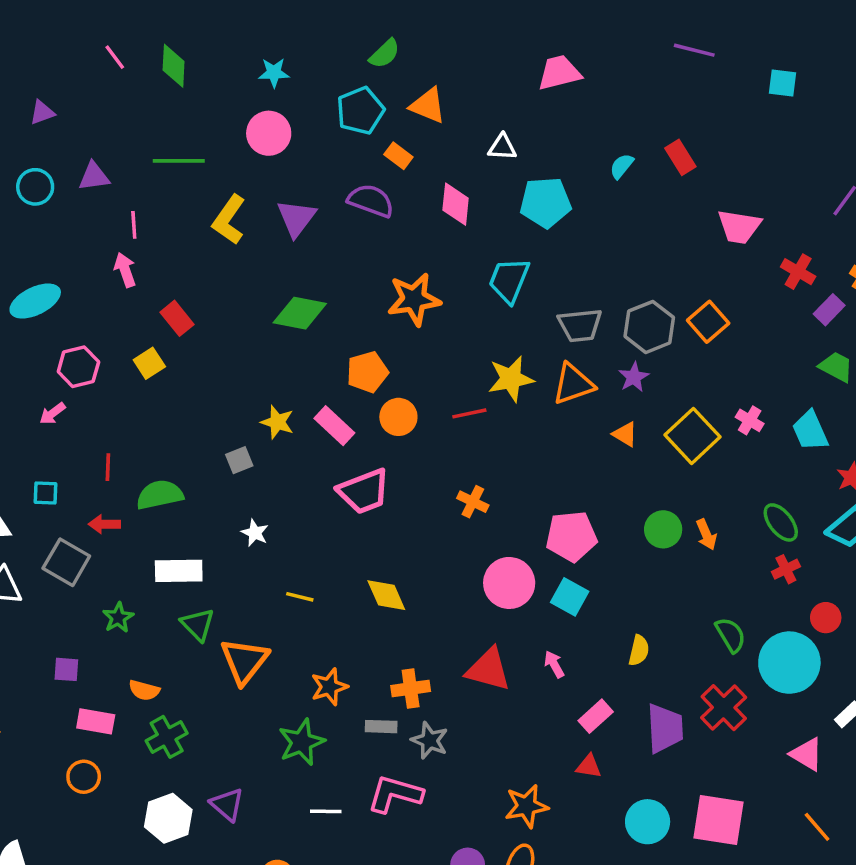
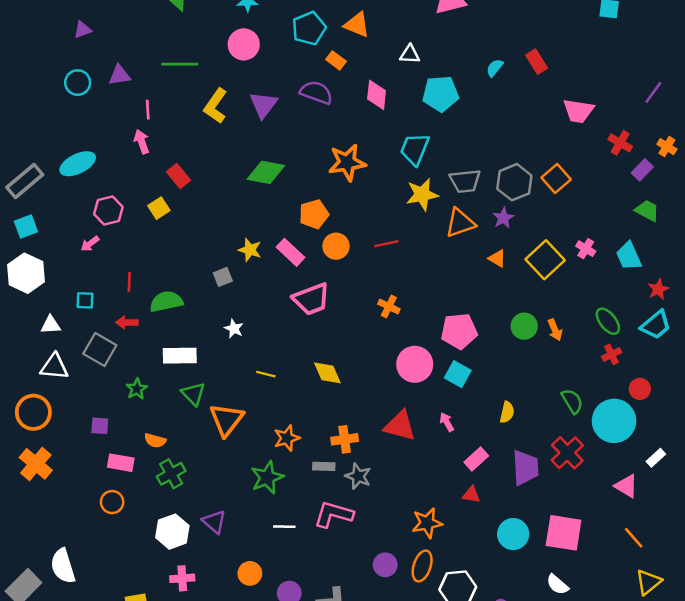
yellow star: (511, 379) -> (422, 195), moved

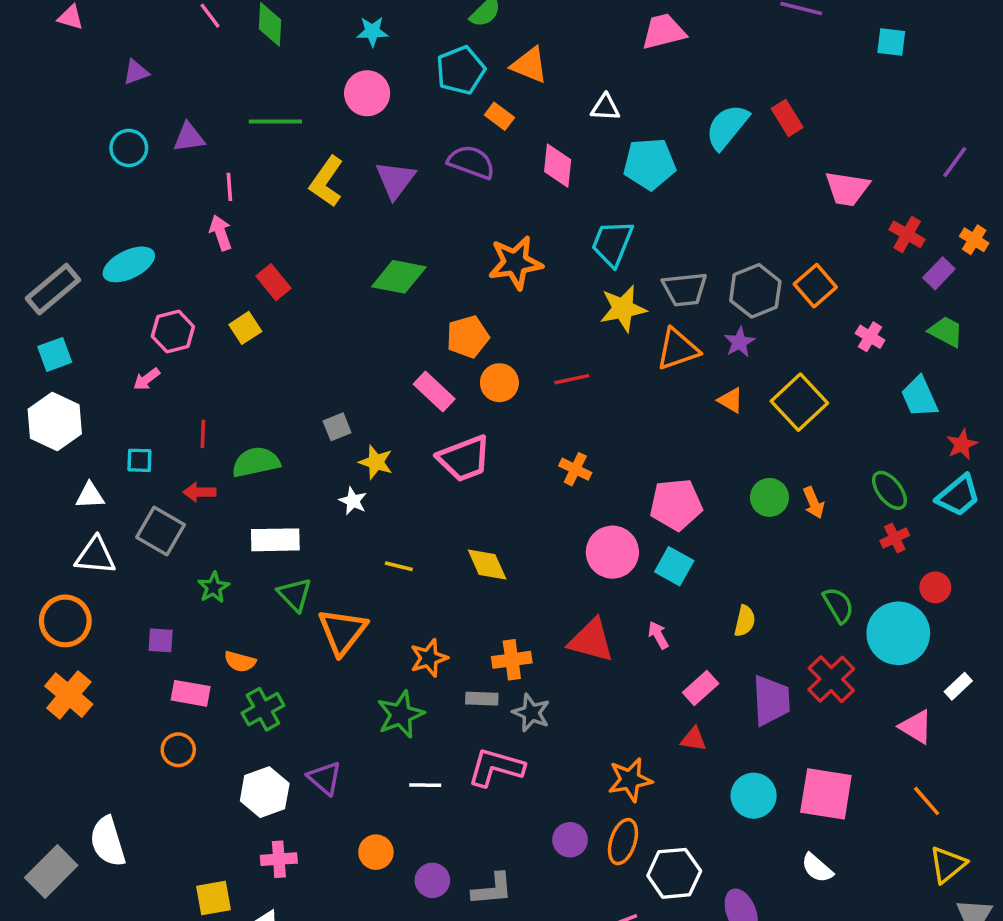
cyan semicircle: (495, 68) -> (727, 127), size x1.8
pink cross: (586, 249) -> (870, 337), moved
yellow star: (250, 250) -> (376, 462), moved

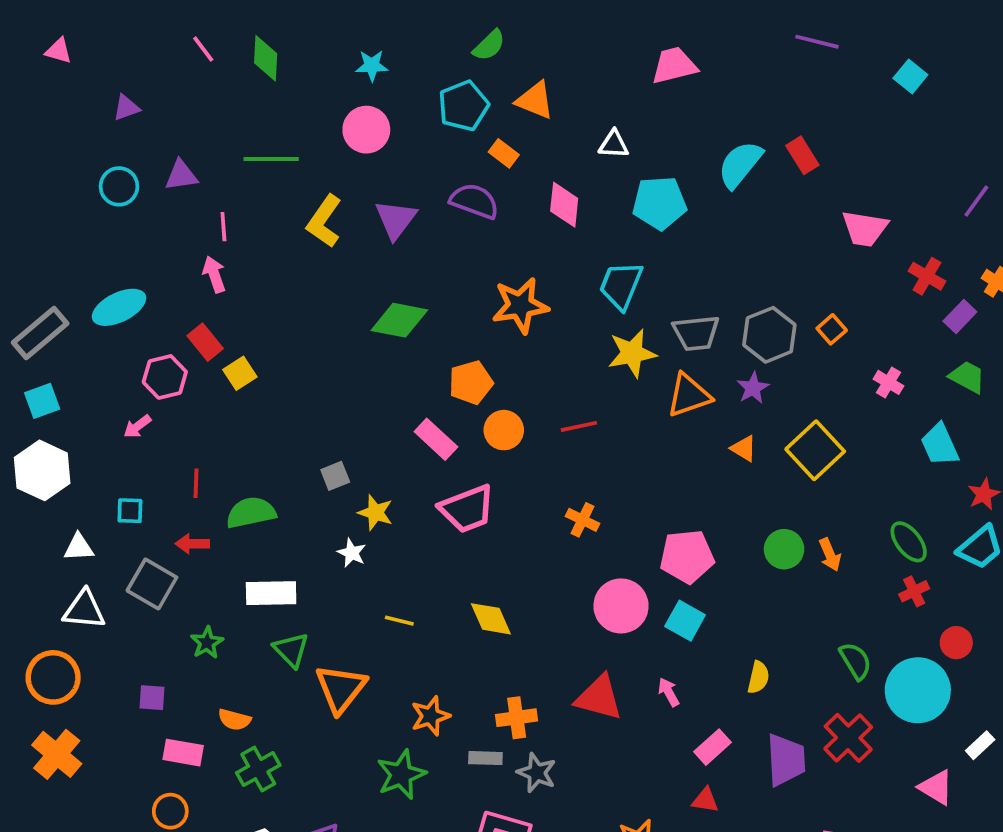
cyan square: (891, 42) -> (910, 76), turned 32
red rectangle: (274, 282) -> (205, 342), moved
orange square: (815, 286) -> (832, 329), size x0.7

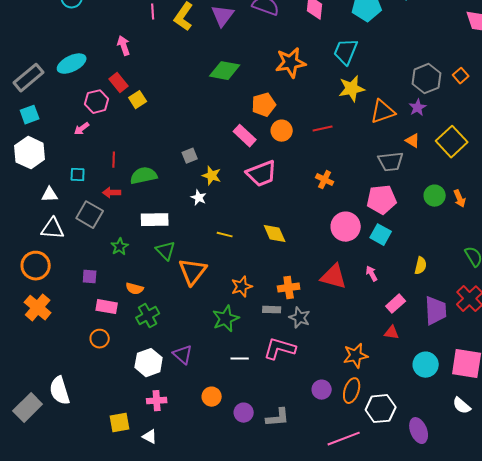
pink line: (223, 227) -> (153, 12), moved
gray trapezoid: (696, 333) -> (391, 162), moved

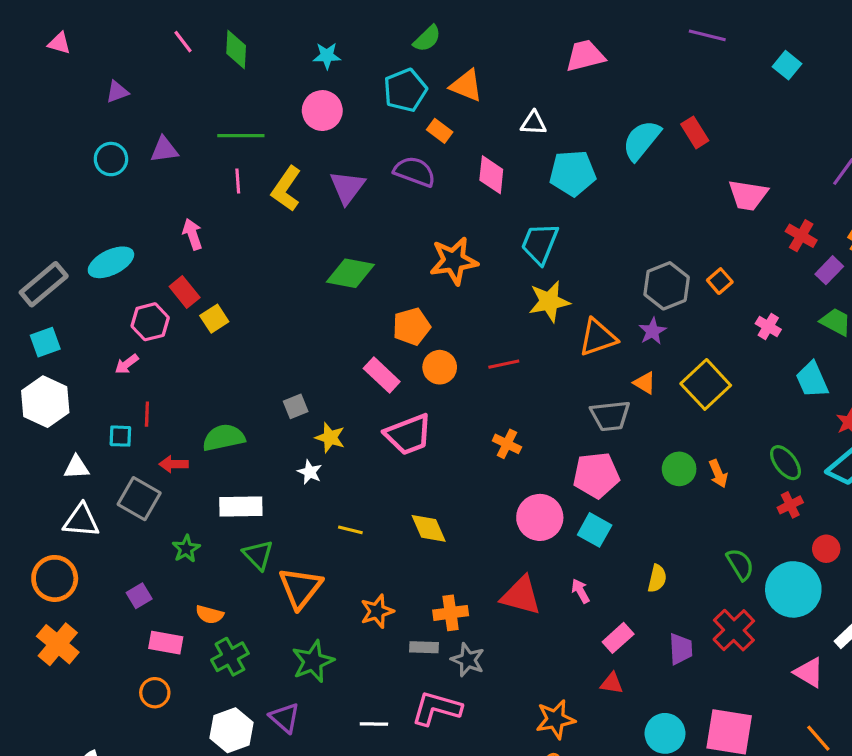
red line: (114, 160) -> (147, 414), moved
purple square: (90, 277) -> (139, 596), turned -35
purple trapezoid: (436, 311) -> (681, 649), size x0.7
green star: (226, 319) -> (313, 661), moved

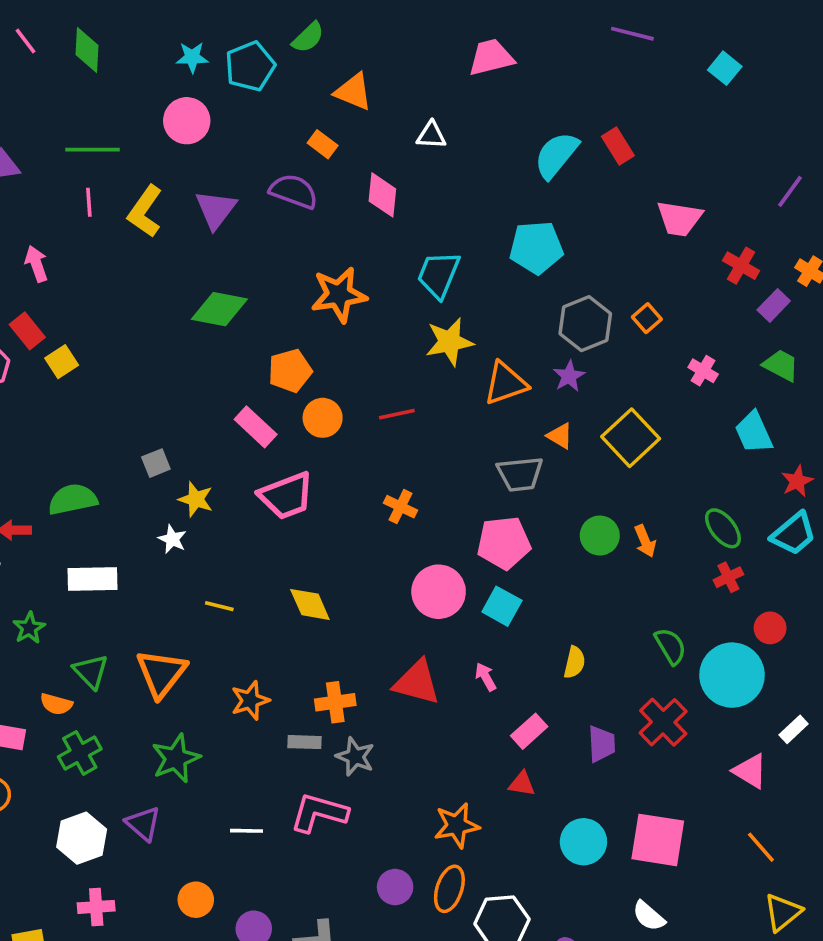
cyan pentagon: (405, 90) -> (250, 66), moved
cyan pentagon: (573, 173) -> (536, 248), moved
green triangle: (258, 555) -> (91, 671), moved

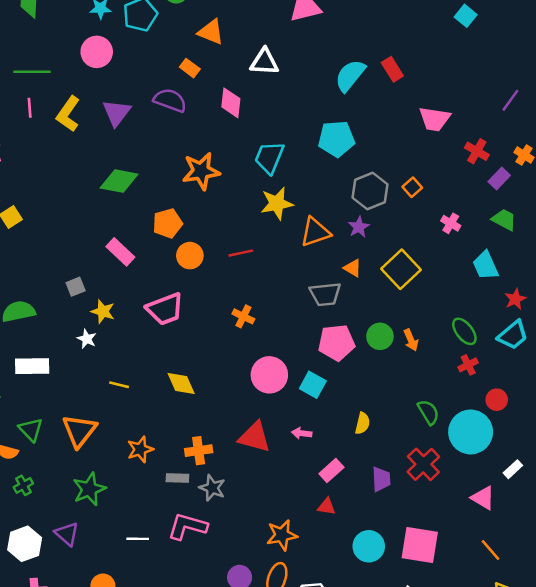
white triangle: (431, 135) -> (264, 62), size x1.4
pink rectangle: (256, 427) -> (120, 252), moved
pink pentagon: (504, 543) -> (336, 343), moved
pink arrow: (486, 677) -> (302, 433), turned -54
green cross: (80, 753) -> (23, 485), size x0.7

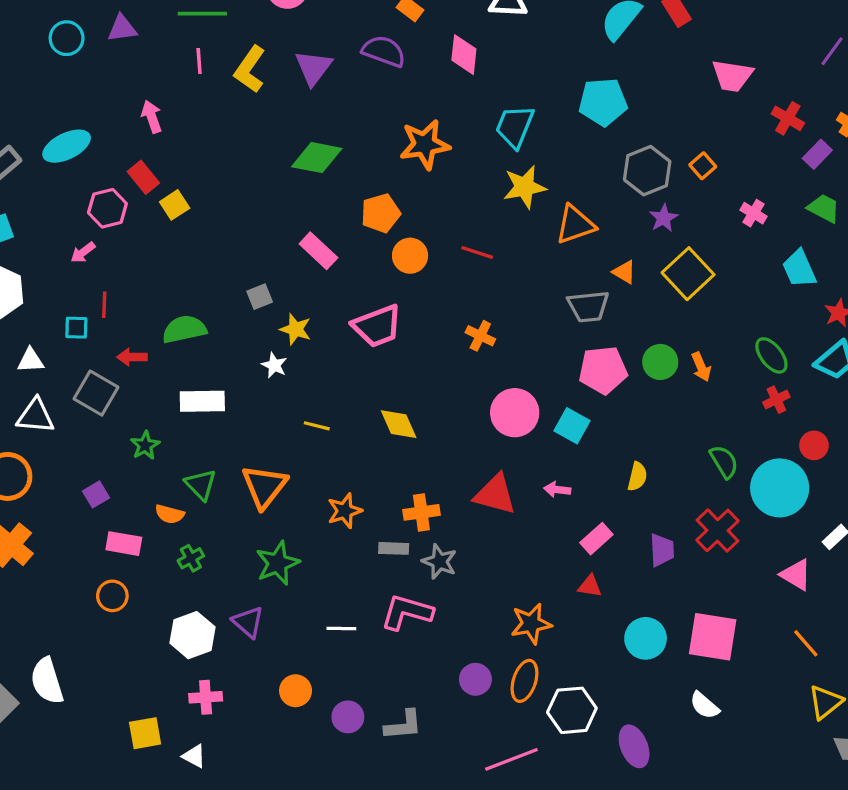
purple star: (359, 227) -> (664, 218), moved
red line: (241, 253) -> (477, 252), turned 30

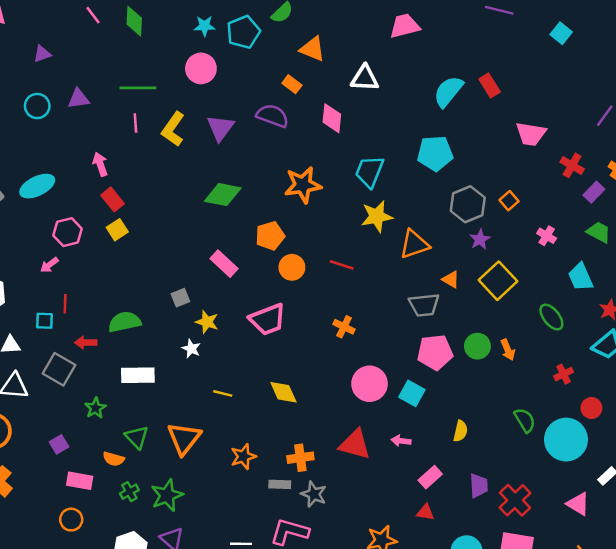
red rectangle: (143, 177) -> (112, 199), moved
green ellipse: (771, 355) -> (551, 317), moved
red cross: (717, 530) -> (515, 500), moved
green star: (278, 563) -> (167, 495), moved

